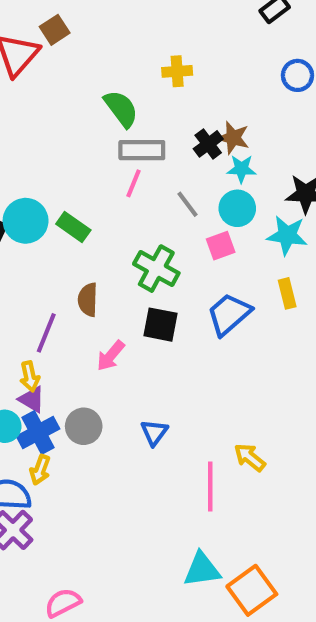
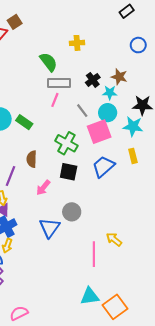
brown star: (233, 138) -> (119, 77), moved
pink square: (221, 246) -> (99, 132), size x1.6
gray circle: (84, 426) -> (72, 212), moved
blue triangle: (154, 433) -> (50, 228), moved, size x1.5

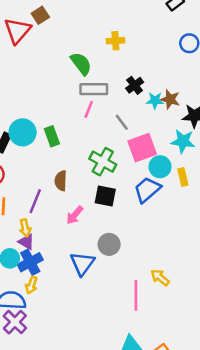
brown star: (119, 77) -> (170, 99), moved
cyan circle: (108, 113) -> (160, 167), moved
green rectangle: (24, 122) -> (52, 136), turned 35

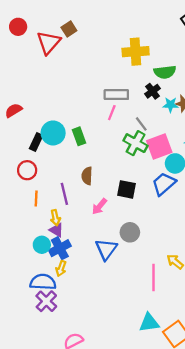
yellow cross: (115, 41) -> (136, 52), size x1.6
green semicircle: (81, 64) -> (165, 72), moved, turned 120
green cross: (103, 162) -> (136, 143), moved
purple line: (35, 201) -> (64, 194), turned -35

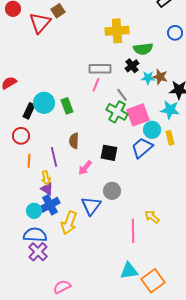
cyan circle: (42, 245) -> (34, 211), moved
yellow arrow: (61, 268) -> (69, 223), moved, size x1.6

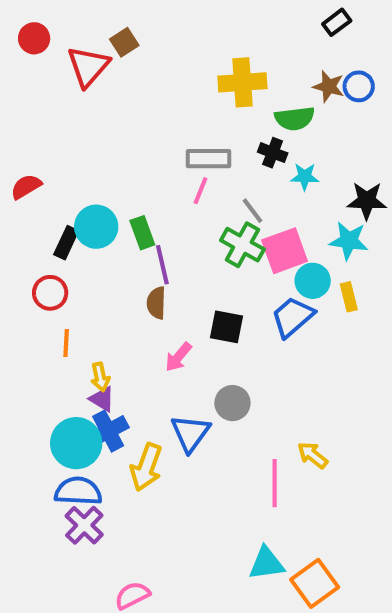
black cross: (132, 66) -> (273, 153), turned -32
brown star: (160, 77) -> (329, 86), moved
purple line: (54, 157) -> (162, 265), moved
cyan circle: (34, 211) -> (76, 443), size x1.6

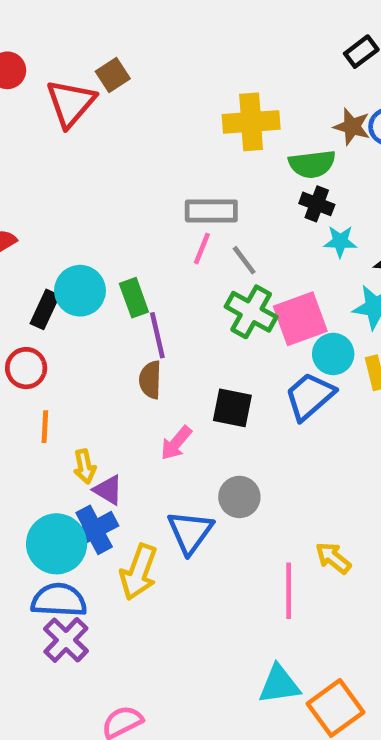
black cross: (273, 153) -> (317, 204), moved
cyan star: (305, 177) -> (340, 241), moved
gray line: (253, 211) -> (244, 260), moved
purple triangle: (102, 399) -> (108, 490), moved

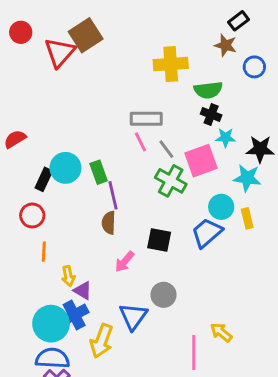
brown square: (113, 75) -> (86, 35), size x1.6
brown star: (352, 127) -> (226, 45), moved
pink line: (202, 248) -> (140, 142), turned -48
pink square: (300, 319) -> (201, 161), moved

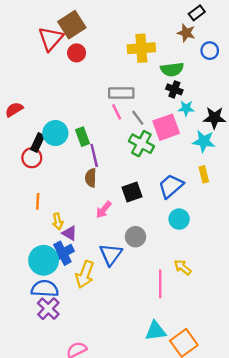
red circle: (21, 32) -> (77, 53), moved
cyan circle: (221, 207) -> (179, 219), moved
red circle: (32, 215) -> (32, 158), moved
black square: (159, 240) -> (132, 192), turned -30

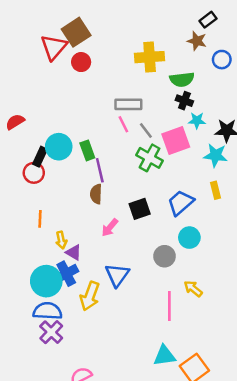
gray circle: (135, 237) -> (164, 256), moved

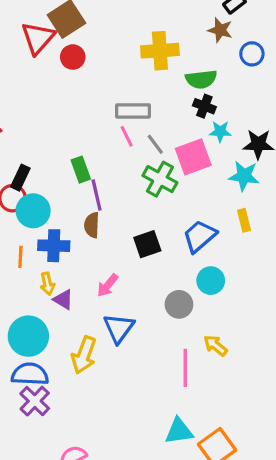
cyan circle: (59, 147) -> (33, 211), moved
pink arrow: (110, 228) -> (108, 285), moved
blue cross: (66, 274) -> (54, 246), moved, turned 30

